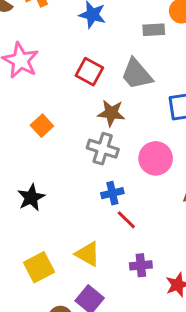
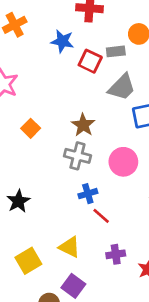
red square: (89, 72) -> (90, 61), moved
gray trapezoid: (137, 74) -> (122, 87), moved, turned -92
brown star: (111, 113) -> (83, 125), turned 30
orange square: (42, 126) -> (31, 128), moved

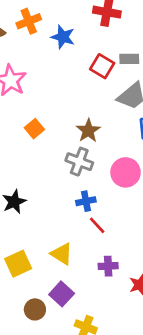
blue star: (62, 41) -> (63, 37), moved

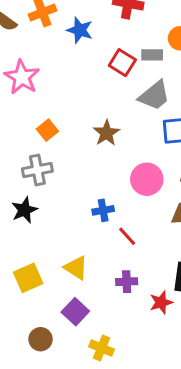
gray cross: (79, 162) -> (37, 170), moved, turned -32
red line: (97, 225) -> (127, 236), moved
brown circle: (35, 309) -> (41, 339), moved

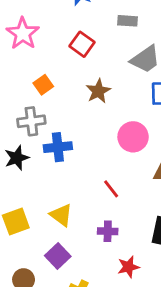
gray rectangle: (152, 55) -> (128, 21), moved
red square: (122, 63) -> (82, 44), moved
blue cross: (103, 210) -> (58, 147), moved, size x1.4
red star: (161, 302) -> (128, 267), moved

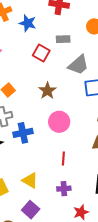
red square: (82, 44) -> (41, 53), moved
pink circle: (133, 137) -> (59, 122), moved
red line: (111, 189) -> (63, 159), turned 48

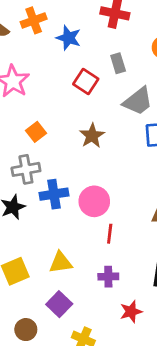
gray rectangle: (63, 39) -> (118, 63), turned 72
pink circle: (59, 122) -> (94, 201), moved
yellow triangle: (30, 180) -> (61, 263), turned -42

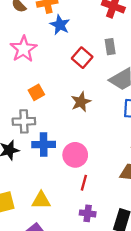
blue star: (69, 38) -> (60, 25), moved
purple cross: (108, 277) -> (88, 213), moved

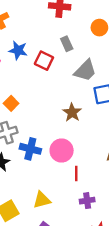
blue star: (60, 25) -> (18, 50), moved
brown star: (81, 102) -> (72, 112), moved
blue cross: (44, 145) -> (30, 149), turned 30

